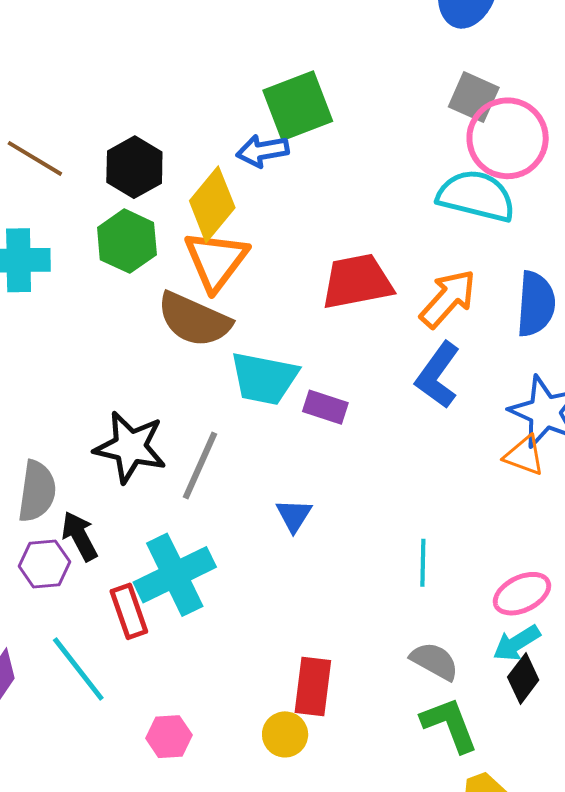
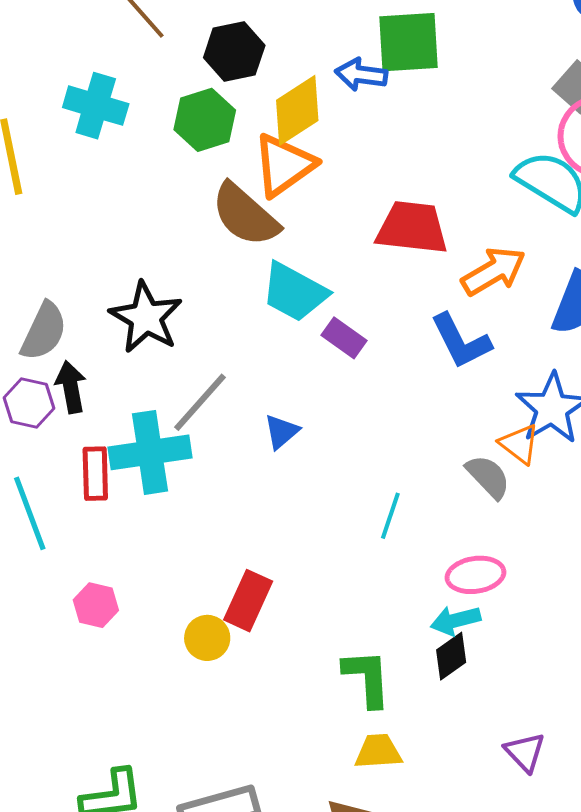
blue L-shape: (438, 375) -> (461, 341), turned -80
gray line: (200, 465) -> (200, 402), moved
gray semicircle: (434, 661) -> (488, 477), moved

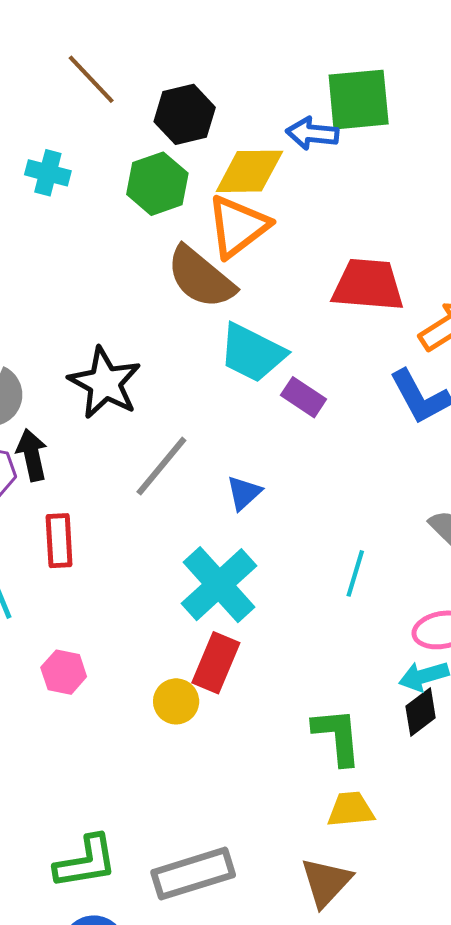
cyan cross: (96, 106) -> (48, 173), size x0.7
yellow diamond: (297, 110) -> (249, 171), turned 34
cyan cross: (150, 452) -> (219, 585), moved, turned -32

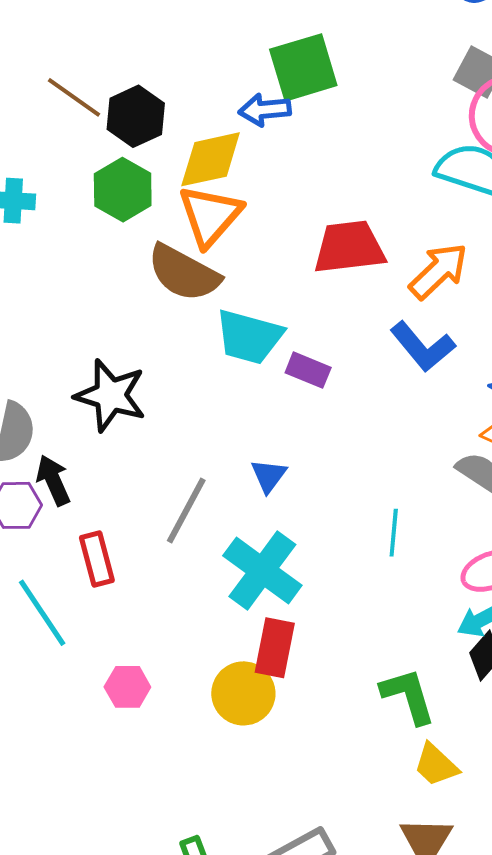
brown line: (91, 79) -> (74, 97), moved
gray line: (161, 466) -> (186, 511), moved
yellow circle: (176, 701) -> (243, 693), size x1.4
yellow trapezoid: (351, 810) -> (436, 765), turned -120

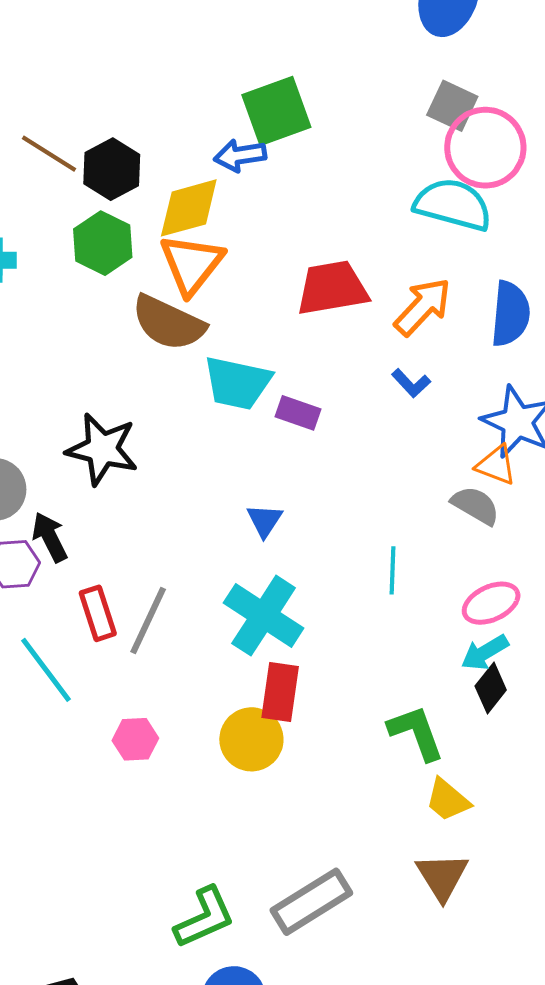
blue L-shape: (423, 347) -> (411, 383), size x0.6
gray line: (186, 511) -> (148, 620), moved

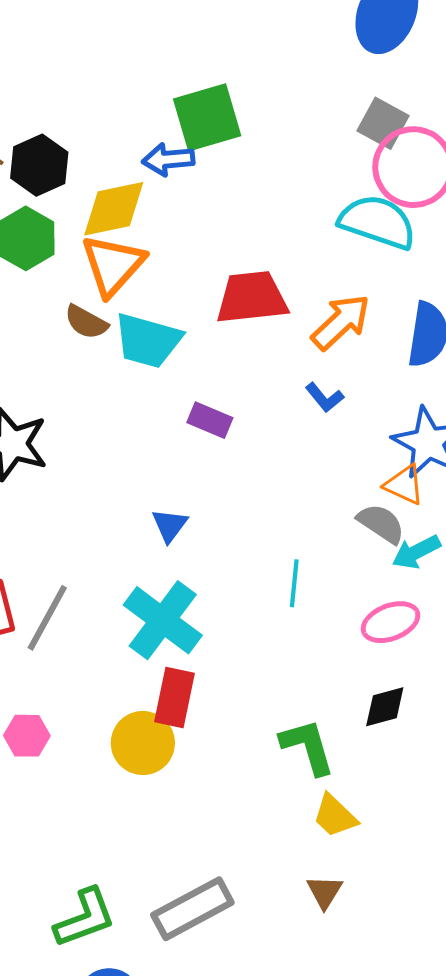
brown semicircle: (168, 323) -> (86, 322), size x0.6
cyan trapezoid: (237, 383) -> (148, 341), moved
cyan arrow: (485, 652) -> (416, 552), moved
black diamond: (491, 688) -> (385, 707), turned 33
brown triangle: (442, 876) -> (325, 892), size x0.7

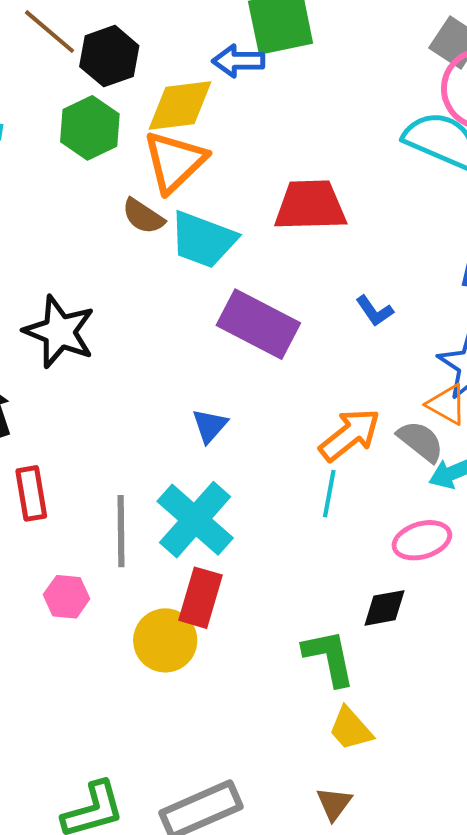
orange arrow: (341, 322) -> (350, 435), moved
purple rectangle: (210, 420) -> (258, 324), size x1.8
gray line: (47, 618) -> (121, 531), moved, turned -34
black diamond: (385, 707) -> (384, 608), moved
pink hexagon: (27, 736) -> (67, 597), moved

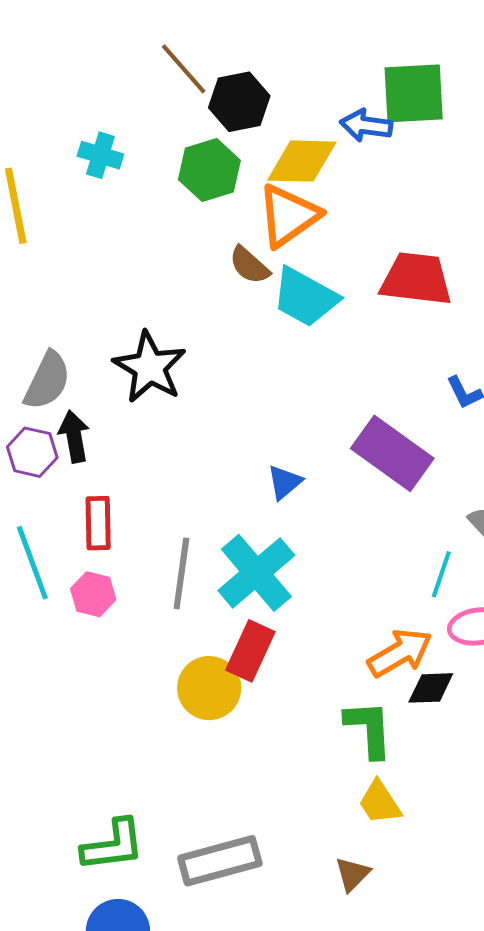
purple rectangle: (258, 324) -> (392, 453), moved
orange arrow: (350, 435) -> (400, 653), moved
cyan line: (329, 494) -> (441, 574), moved
pink hexagon: (67, 597) -> (93, 594), moved

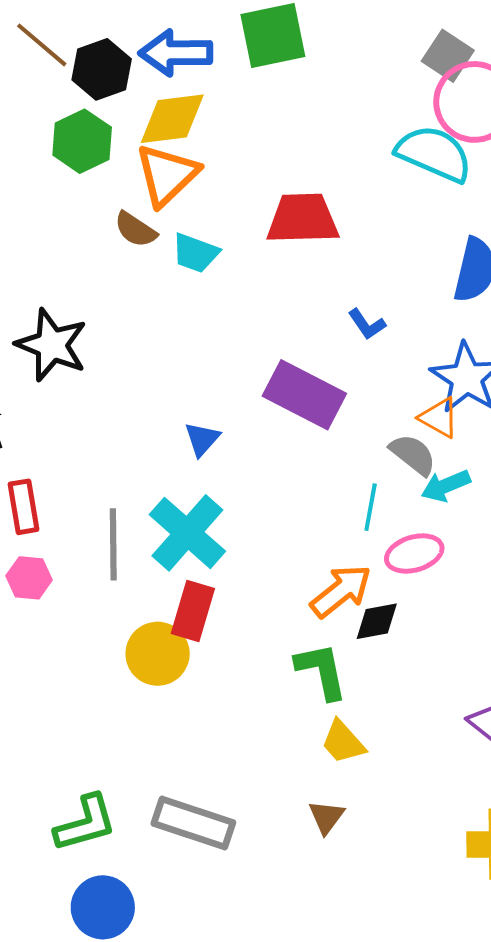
blue arrow: (366, 125) -> (176, 53), moved, size x1.4
cyan trapezoid: (305, 297) -> (195, 253), size x0.7
gray rectangle: (220, 861) -> (193, 823), turned 42

